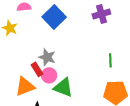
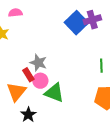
blue square: (54, 17) -> (76, 23), moved
orange triangle: (25, 86) -> (16, 92), turned -30

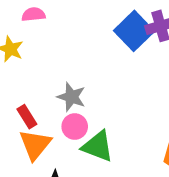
red rectangle: (28, 75) -> (27, 117), moved

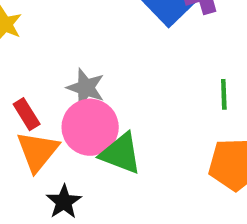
pink circle: (75, 127) -> (90, 127), size x1.6

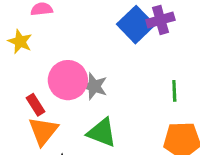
gray star: (86, 88) -> (94, 86), moved
pink circle: (90, 127) -> (68, 80), moved

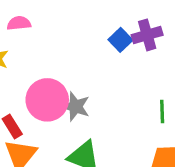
blue square: (136, 25) -> (120, 40), size x0.6

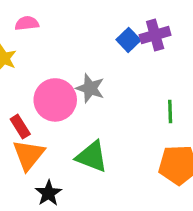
gray star: (76, 107) -> (90, 88), moved

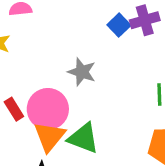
pink circle: (55, 100) -> (48, 109), moved
orange triangle: (29, 155) -> (49, 136), moved

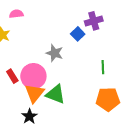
blue square: (119, 25) -> (78, 34), moved

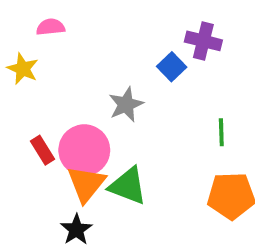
purple cross: (94, 21) -> (203, 41), turned 30
gray star: (55, 53) -> (126, 104), turned 30

